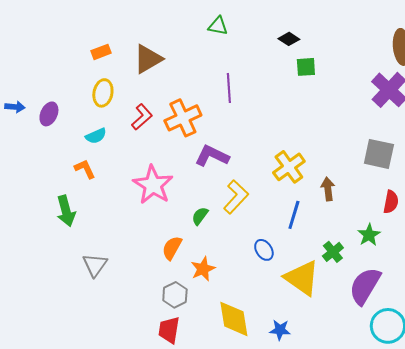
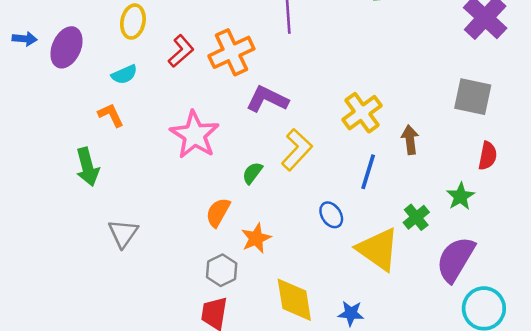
purple ellipse: (49, 114) -> (66, 47), size x1.4

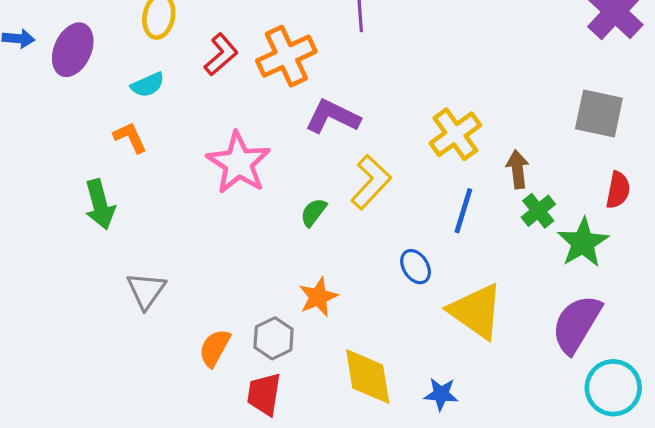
green star: (461, 196) -> (583, 243), size x1.4
orange semicircle: (218, 212) -> (215, 348), moved
green cross: (416, 217) -> (538, 211), moved

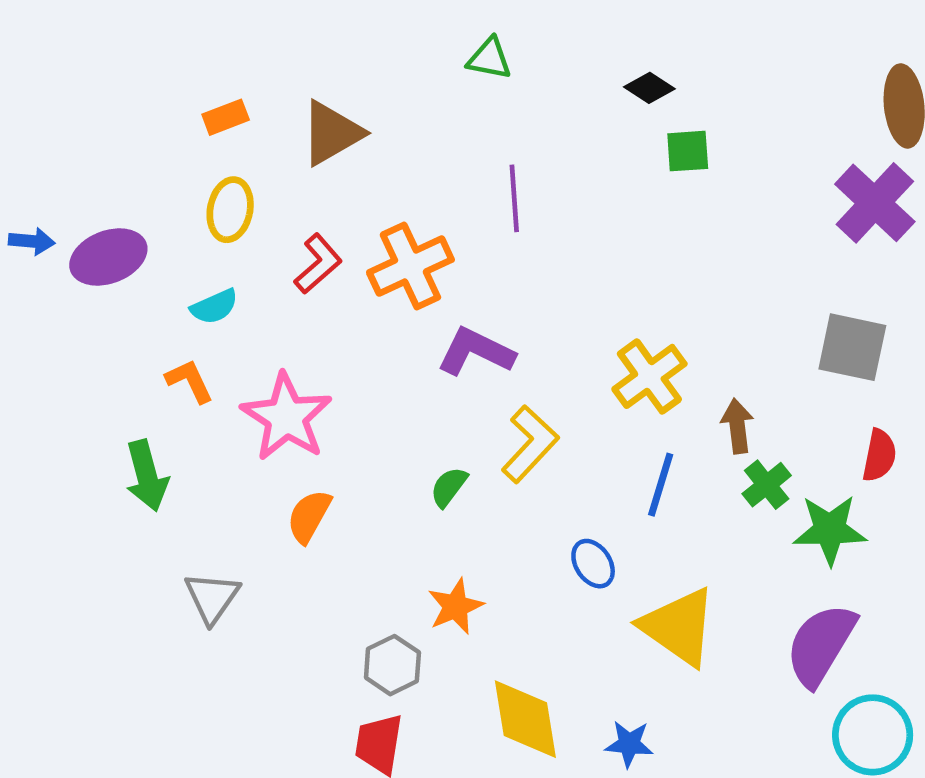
purple ellipse: (73, 50) -> (108, 257), turned 45
pink star: (239, 163) -> (286, 417), moved
green star: (583, 243) -> (830, 530), turned 30
orange semicircle: (215, 348) -> (309, 516), moved

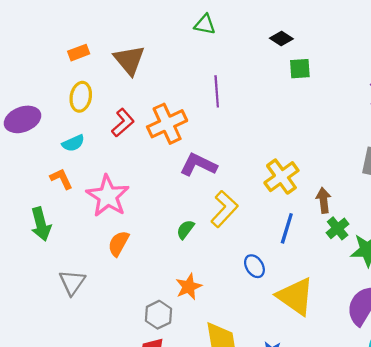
brown triangle: (332, 133) -> (129, 60), turned -40

